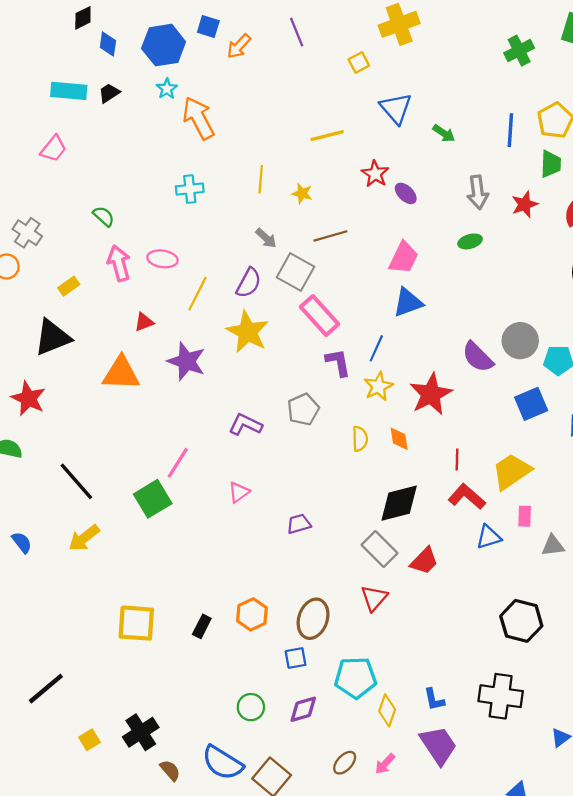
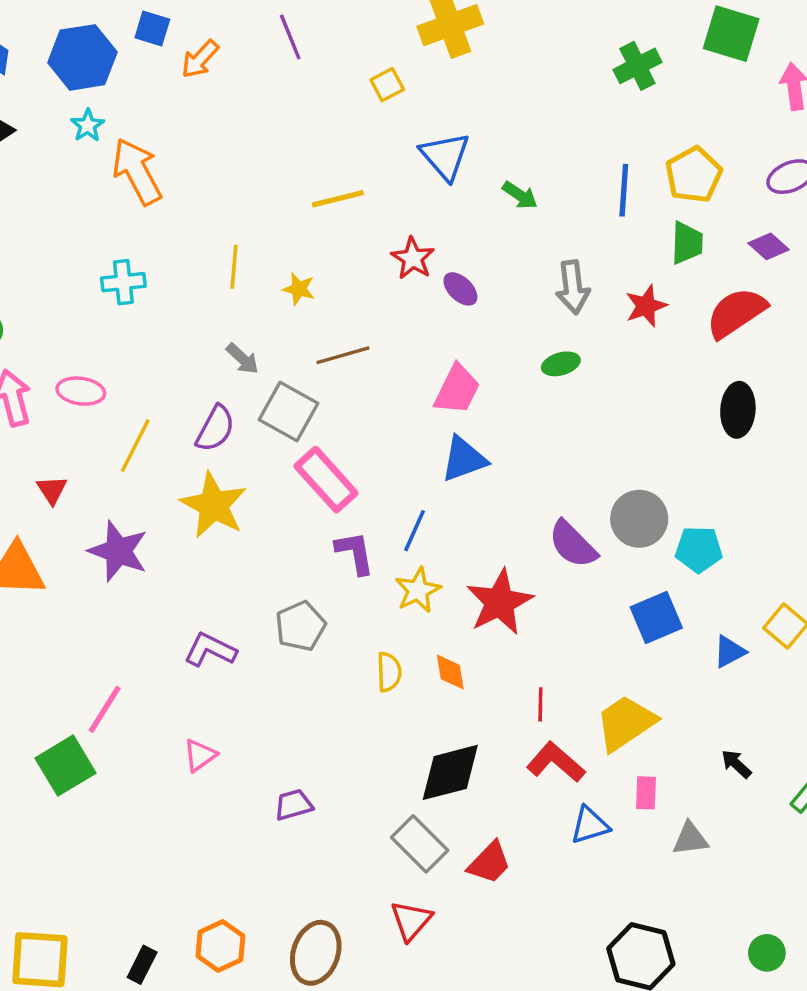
red triangle: (144, 322) -> (52, 490), turned -42

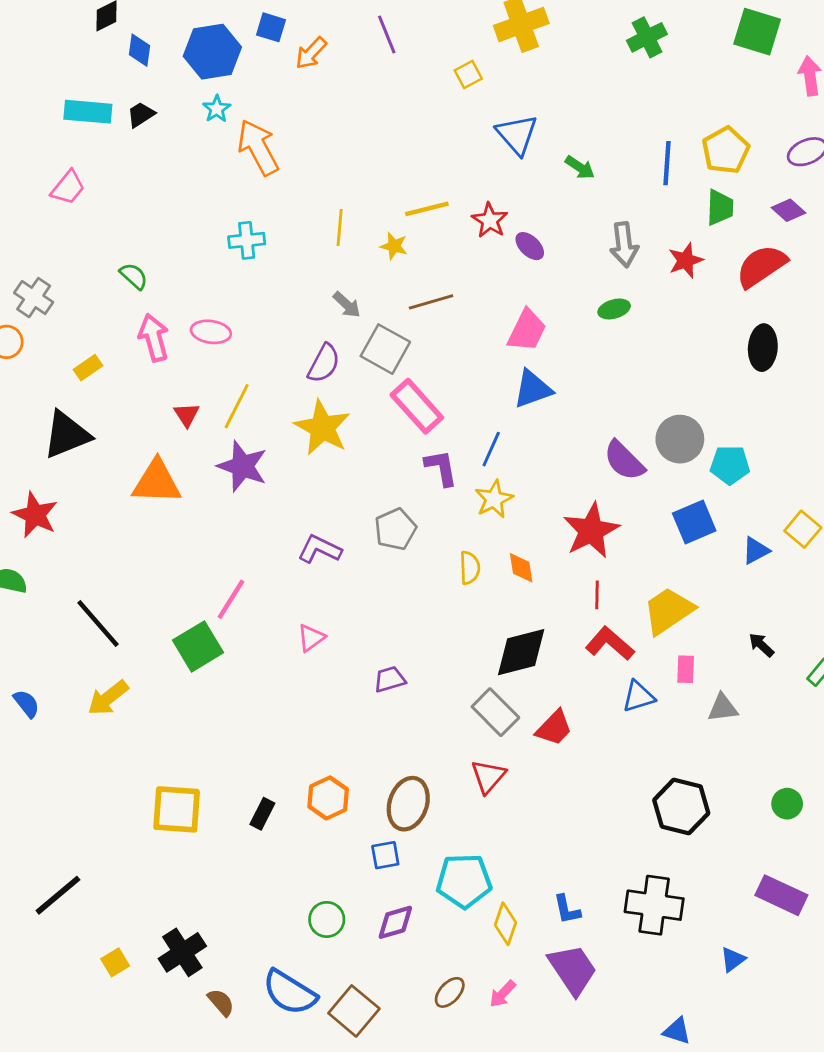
green cross: (637, 66) -> (647, 37), moved
yellow line: (338, 199) -> (427, 209), moved
yellow line: (135, 446) -> (237, 406), moved
red star: (500, 602) -> (591, 531), moved

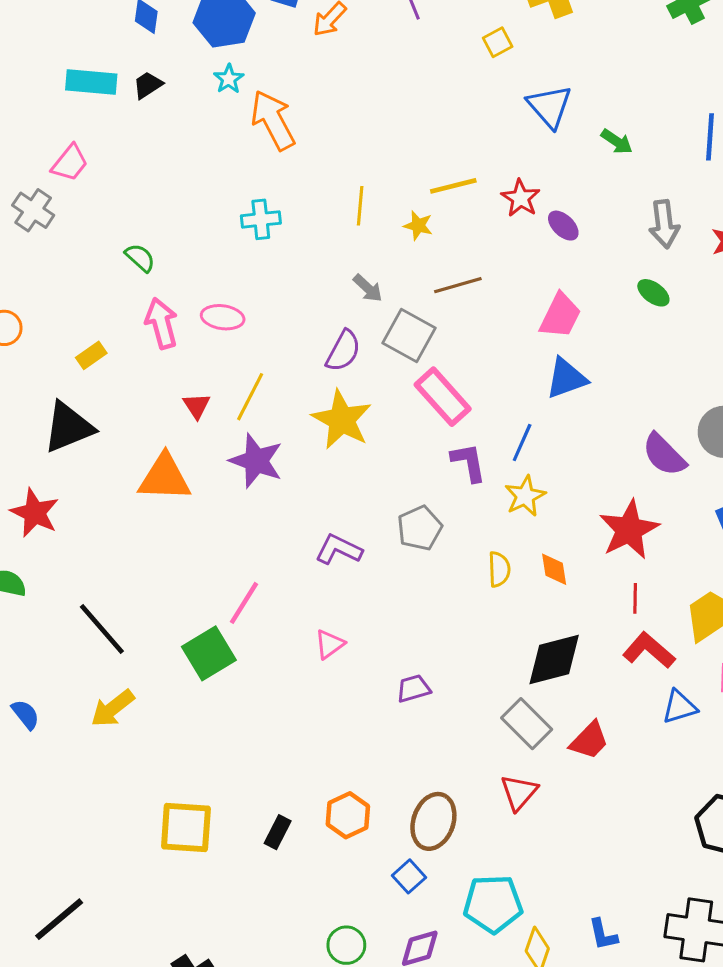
gray cross: (34, 298) -> (33, 210), moved
green ellipse: (614, 309) -> (653, 293), turned 52
blue square: (385, 855) -> (409, 876), turned -32

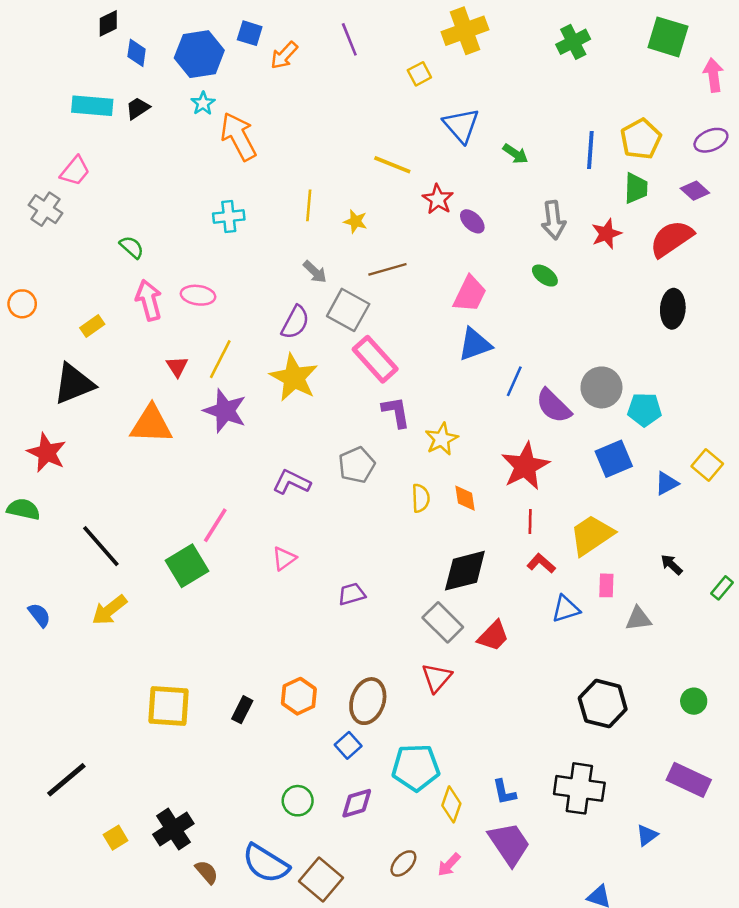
yellow line: (453, 186) -> (392, 165), moved, turned 36
blue line: (522, 443) -> (514, 381), moved
red L-shape: (649, 650) -> (541, 563), size x0.7

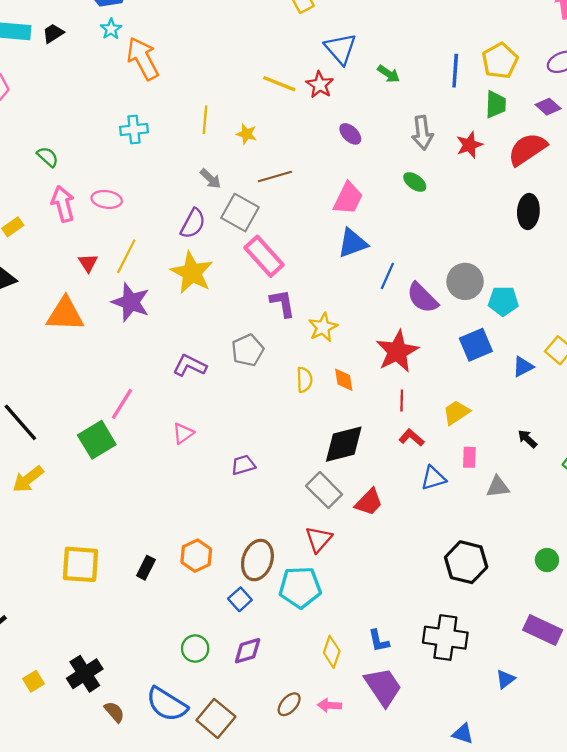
red star: (438, 199) -> (320, 85), moved
yellow trapezoid: (592, 535) -> (456, 413), size x0.7
cyan pentagon: (416, 768) -> (300, 587), moved
pink arrow: (449, 865) -> (330, 705), turned 50

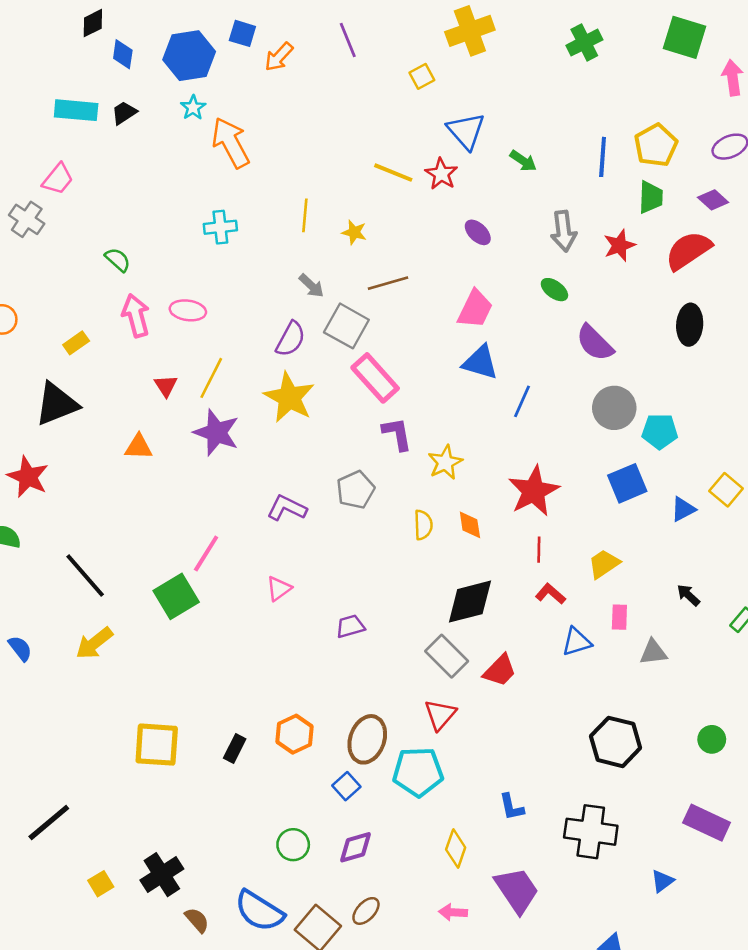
blue triangle: (352, 243) -> (480, 362), turned 36
purple semicircle: (422, 298) -> (595, 343), moved
orange triangle: (65, 314) -> (138, 447), size x0.6
blue L-shape: (379, 641) -> (512, 807), moved
brown ellipse: (289, 704) -> (366, 911), moved

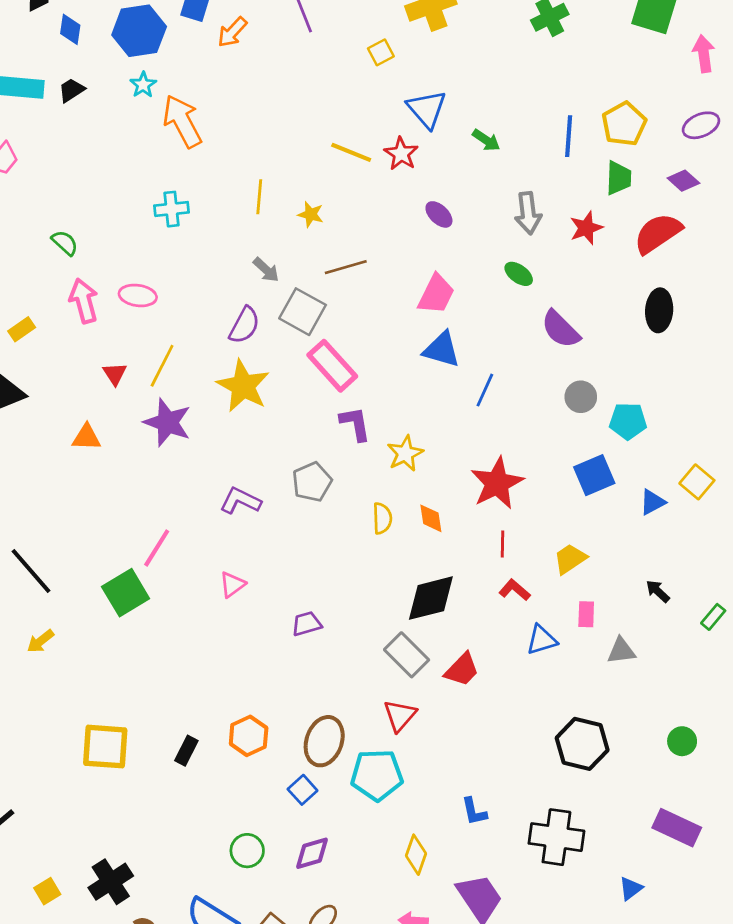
gray circle: (614, 408) -> (581, 397), size x0.7
yellow arrow: (94, 643) -> (40, 641), size x0.7

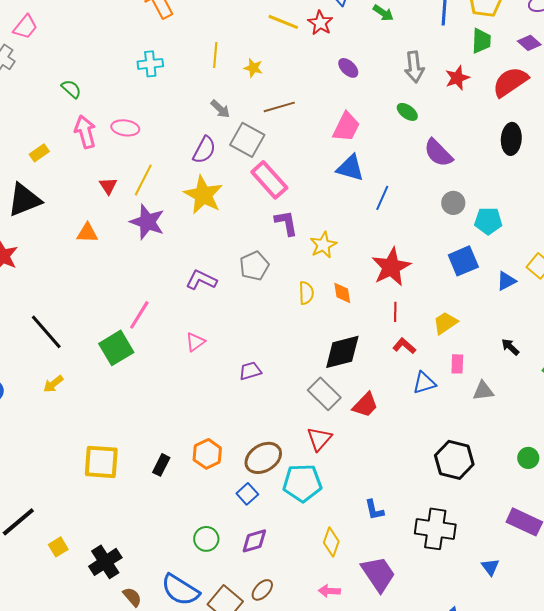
brown ellipse: (324, 741) -> (263, 458), turned 39
blue triangle: (631, 888) -> (490, 567), turned -30
yellow square: (47, 891) -> (58, 547), moved

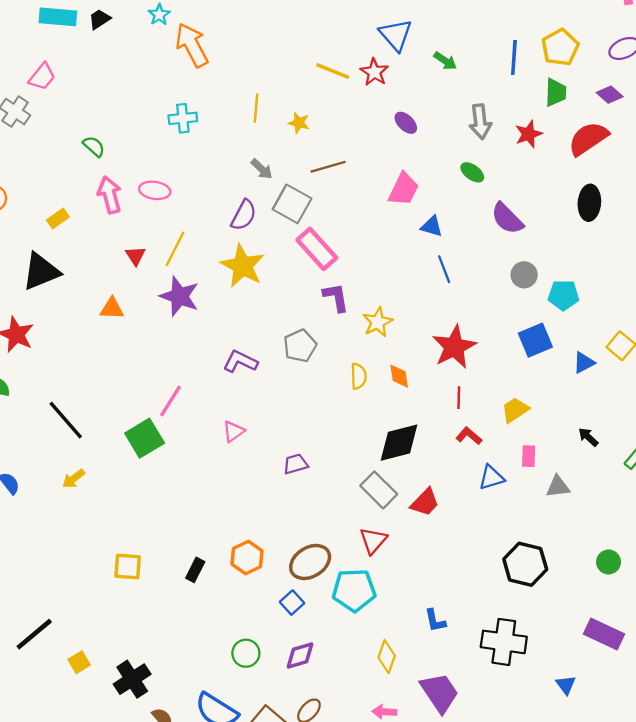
blue triangle: (350, 168) -> (432, 226), moved, size x0.7
blue line: (382, 198) -> (444, 269), turned -45
yellow square: (101, 462) -> (128, 567), size x0.7

